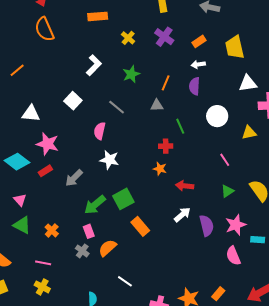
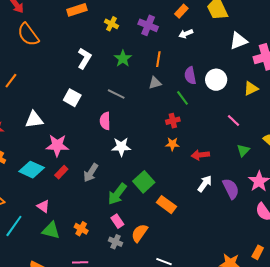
purple cross: (164, 37) -> (148, 25), moved
purple semicircle: (194, 86) -> (190, 76), moved

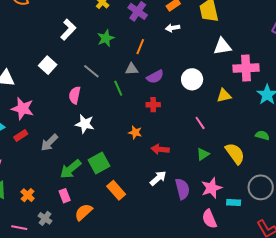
purple semicircle: (190, 76) -> (155, 77), moved, turned -120
green line: (183, 98) -> (118, 88), moved
red cross: (173, 121) -> (153, 105), moved
gray cross: (115, 242) -> (45, 218), moved

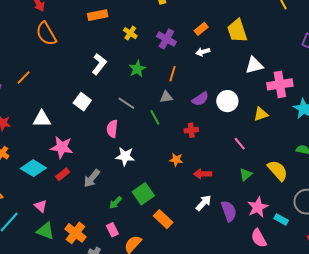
purple semicircle: (155, 77) -> (200, 99), moved
green arrow: (71, 169) -> (116, 203), size x0.6
orange cross: (28, 195) -> (75, 233), size x1.5
cyan rectangle: (234, 203) -> (281, 219), turned 32

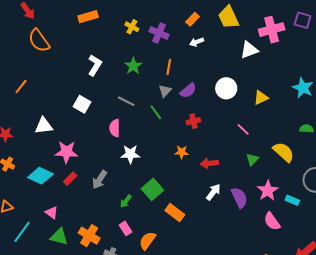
yellow cross: (130, 33) -> (132, 27), moved
pink cross: (280, 84) -> (272, 30), moved
gray triangle: (166, 97) -> (165, 91), turned -32
purple semicircle: (200, 99) -> (188, 91), moved

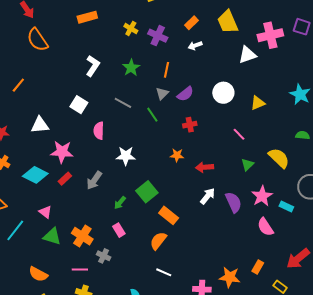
pink semicircle: (115, 128) -> (99, 131), moved
orange semicircle: (147, 241) -> (158, 241), moved

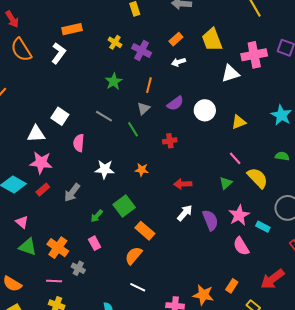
white L-shape: (93, 66) -> (59, 53), moved
purple semicircle: (185, 94) -> (175, 103), moved
white triangle: (40, 125) -> (36, 134), moved
pink line: (239, 134) -> (235, 158), moved
orange star: (177, 155) -> (142, 170), moved

